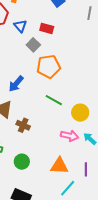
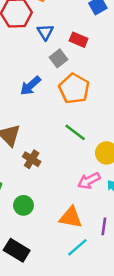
orange pentagon: (48, 66) -> (74, 89), turned 30
blue arrow: (16, 84) -> (30, 86), moved
pink arrow: (69, 136) -> (89, 181), turned 132

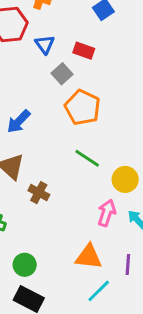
blue arrow: (30, 86) -> (19, 121), moved
pink arrow: (89, 181) -> (107, 213), turned 140
green circle: (23, 205) -> (25, 265), moved

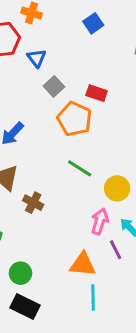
red rectangle: (84, 51) -> (97, 93), moved
purple line: (128, 265) -> (116, 250), moved, turned -30
cyan line: (99, 291) -> (93, 297), turned -45

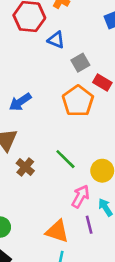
blue triangle: (37, 58) -> (56, 40), turned -42
gray square: (54, 86) -> (80, 63), moved
green line: (80, 168) -> (65, 159), moved

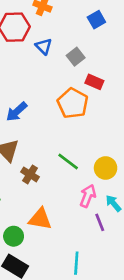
blue triangle: (56, 40) -> (44, 46), turned 30
gray square: (80, 63) -> (76, 57), moved
orange triangle: (57, 231) -> (40, 219), moved

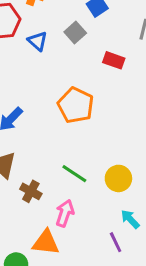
gray square: (76, 57) -> (75, 32), moved
red rectangle: (94, 82) -> (114, 60), moved
pink arrow: (88, 196) -> (65, 213), moved

